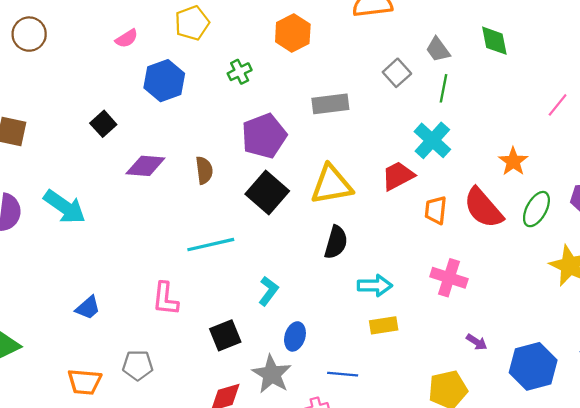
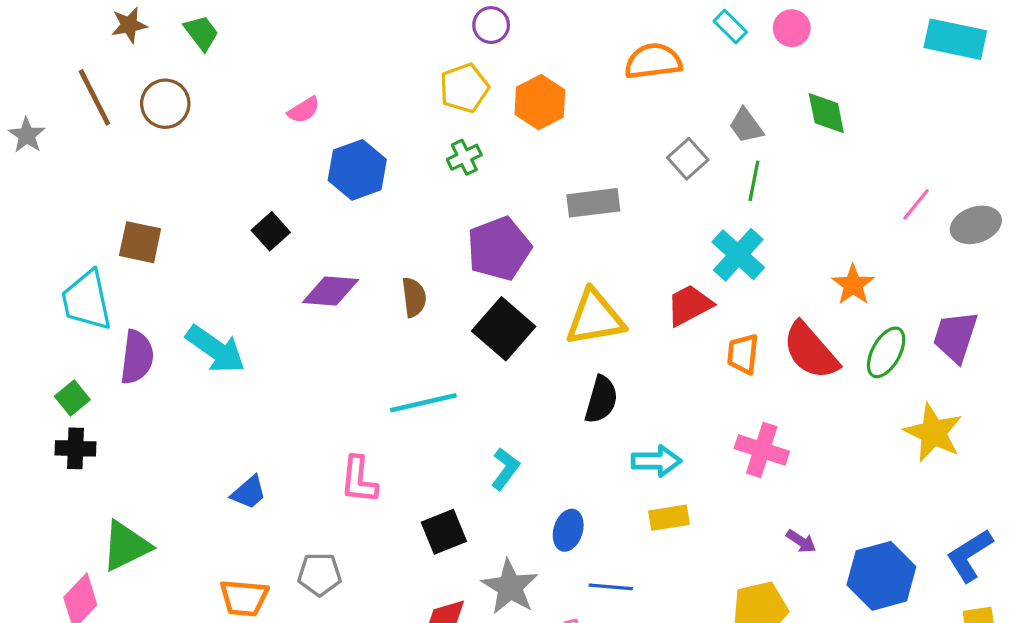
yellow pentagon: (192, 23) -> (464, 88), moved
blue ellipse: (295, 336) -> (568, 530), moved

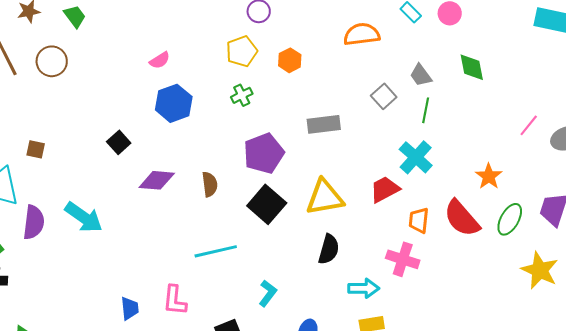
orange hexagon: (540, 102) -> (290, 60), size x0.7
pink semicircle: (304, 110) -> (160, 60), moved
brown square: (140, 242) -> (36, 149), size x0.7
pink cross: (762, 450) -> (403, 259), moved
blue trapezoid: (249, 492) -> (130, 308), moved, turned -55

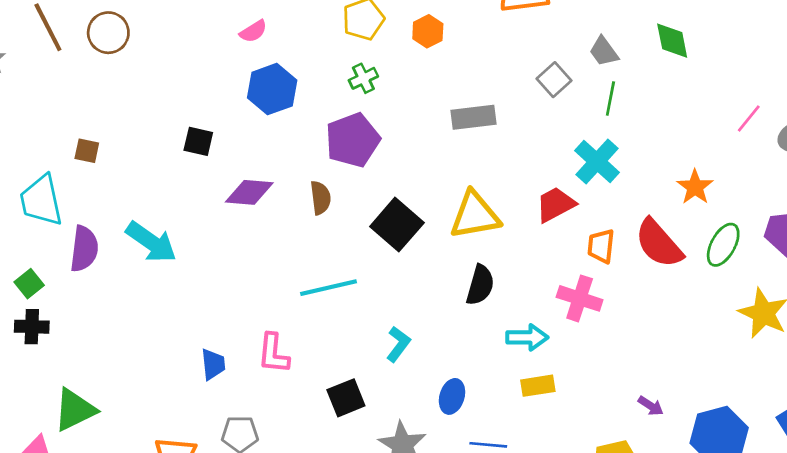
black square: (119, 142) -> (198, 141), turned -35
purple pentagon: (264, 153) -> (353, 140), moved

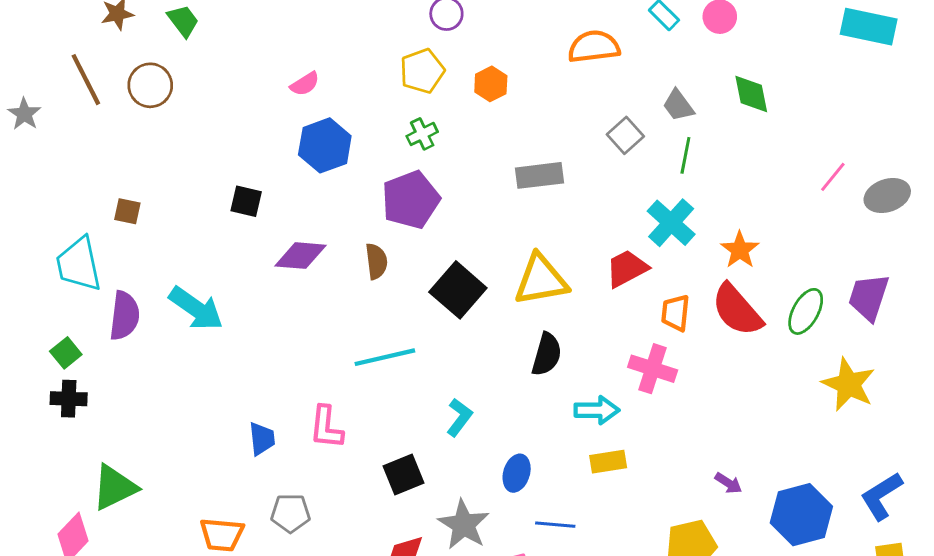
orange star: (695, 187) -> (740, 250), moved

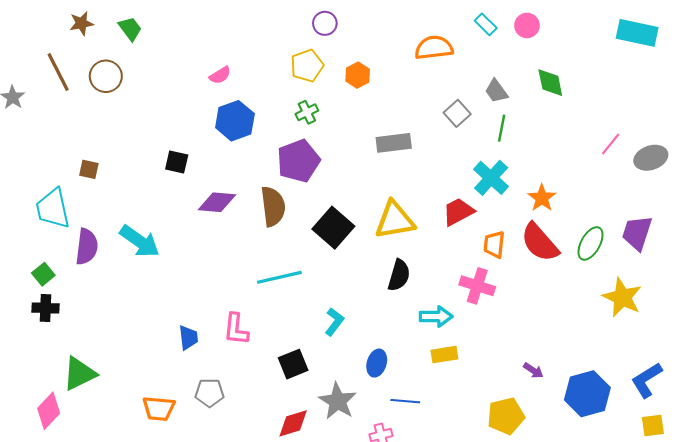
brown semicircle: (376, 261) -> (273, 206), size x1.5

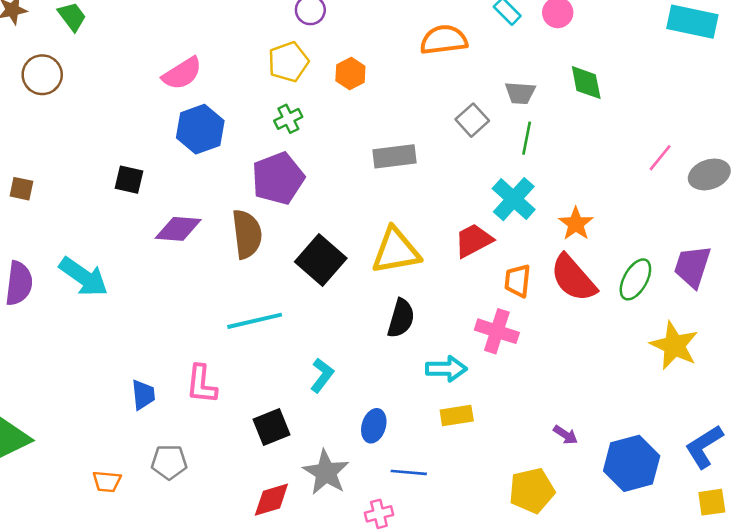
pink semicircle: (220, 75) -> (182, 73), size x1.5
gray trapezoid: (496, 91) -> (520, 93), turned -50
orange trapezoid: (159, 409) -> (107, 481), size x0.7

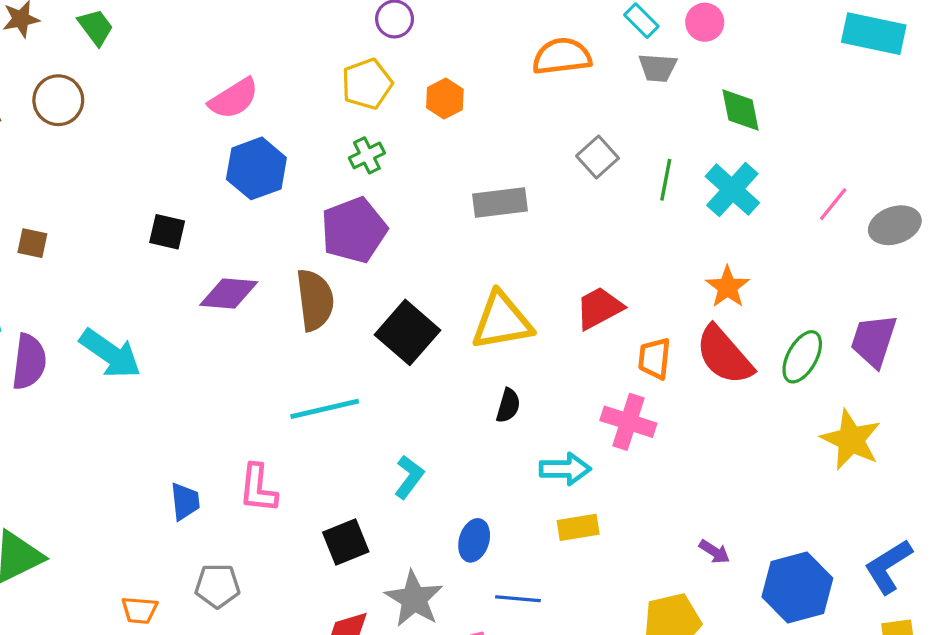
gray trapezoid: (520, 93) -> (658, 68), moved
cyan cross: (514, 199) -> (732, 190), moved
black semicircle: (401, 318) -> (508, 406), size x0.7

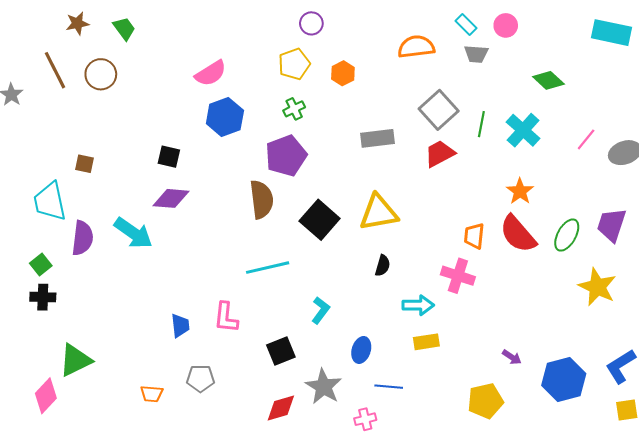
green diamond: (740, 110) -> (548, 80), moved, turned -36
gray square: (598, 157) -> (439, 110), size x1.5
purple diamond: (229, 293) -> (171, 198), moved
red trapezoid: (599, 308) -> (440, 154), moved

